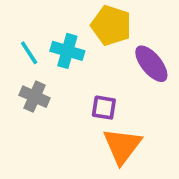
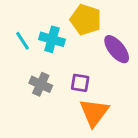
gray cross: (35, 97) -> (41, 84), moved

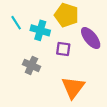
cyan line: (22, 41) -> (16, 23), moved
purple square: (80, 83) -> (63, 49), moved

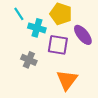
cyan line: (16, 23) -> (19, 14), moved
purple square: (63, 49) -> (58, 45), size x1.5

